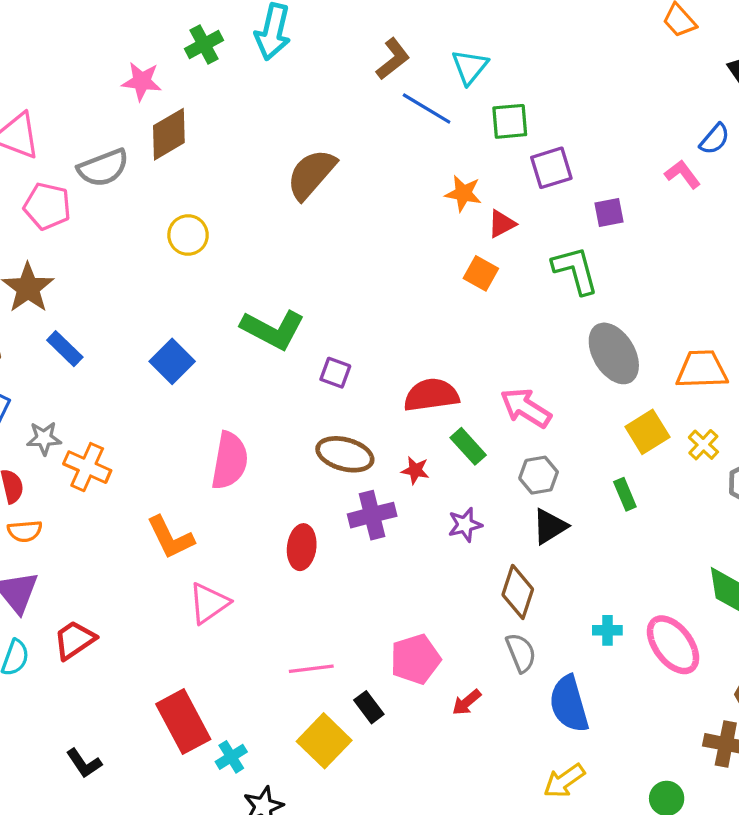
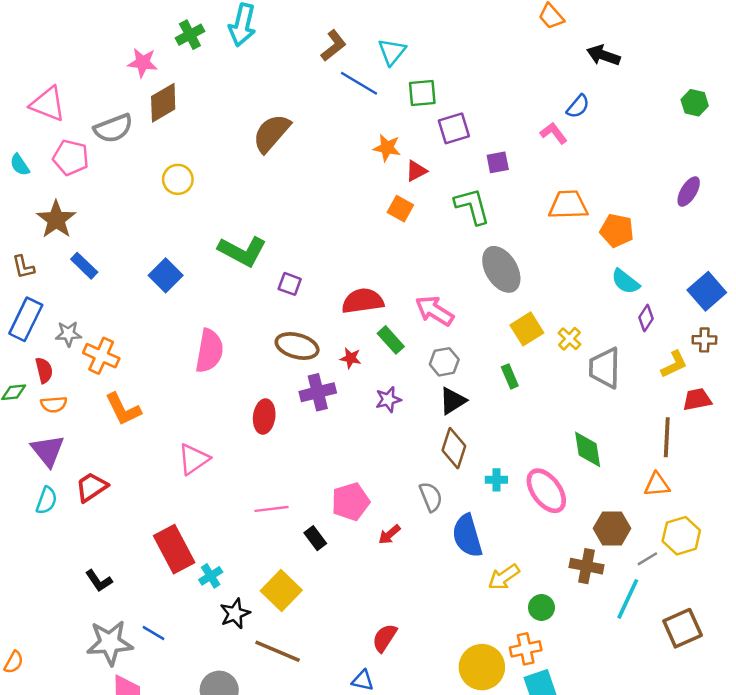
orange trapezoid: (702, 369) -> (568, 205), moved
orange L-shape: (170, 538) -> (123, 409), moved
brown diamond: (518, 592) -> (454, 448), moved
yellow square: (324, 741) -> (281, 590), moved
yellow arrow: (564, 781) -> (504, 577), moved

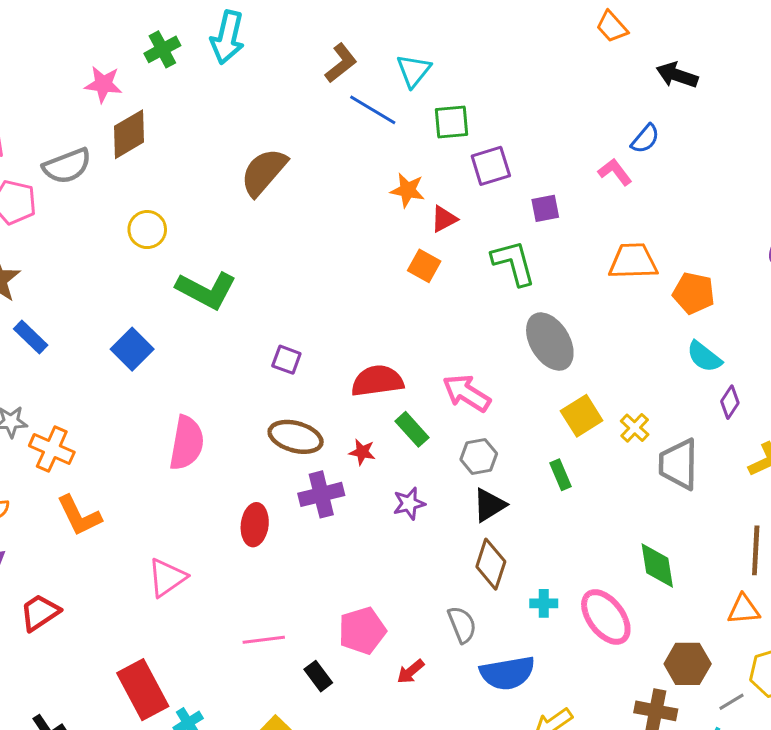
green L-shape: (242, 251) -> (206, 290), moved
blue semicircle: (467, 536) -> (507, 673), turned -84

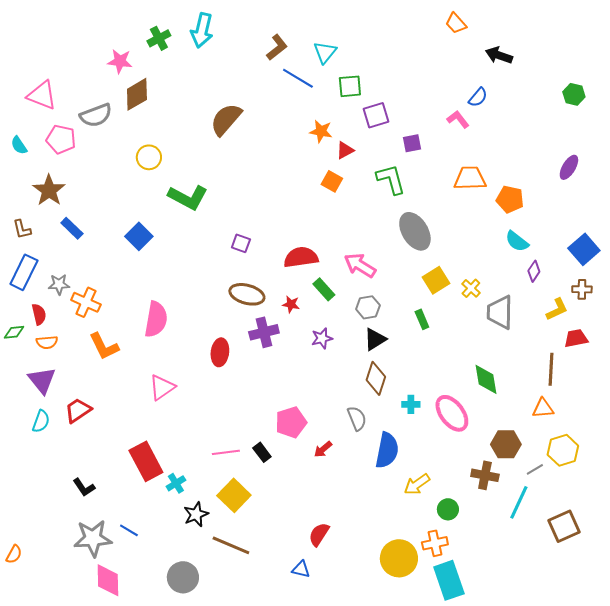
pink semicircle: (187, 443) -> (156, 319), moved
pink line: (264, 640) -> (226, 452), moved
blue semicircle: (507, 673) -> (387, 450), turned -69

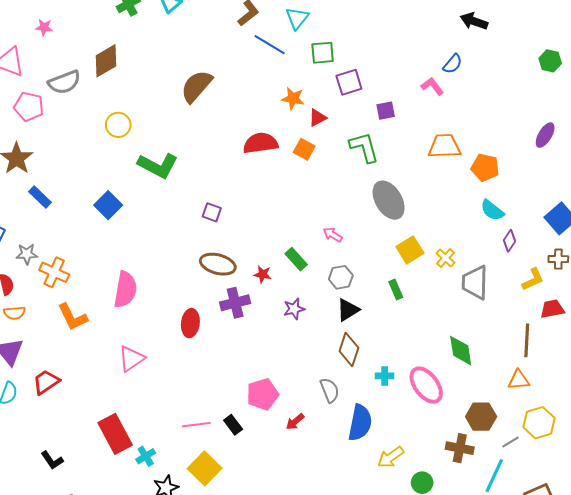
pink star: (120, 61) -> (44, 27), moved, size x0.7
red semicircle: (301, 257) -> (261, 143), moved
pink arrow: (360, 265) -> (333, 235), size x0.6

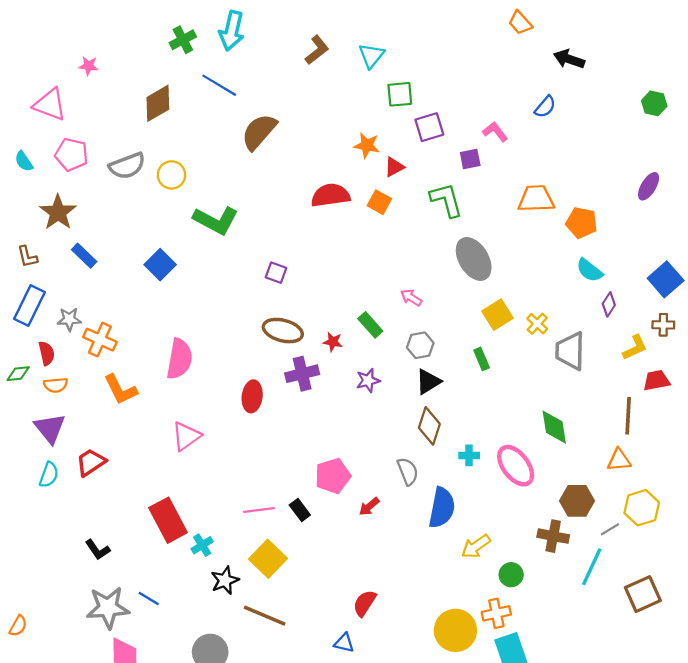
blue line: (270, 45) -> (219, 85), moved
gray semicircle: (64, 82) -> (127, 166), moved
pink L-shape: (432, 86) -> (495, 132), moved

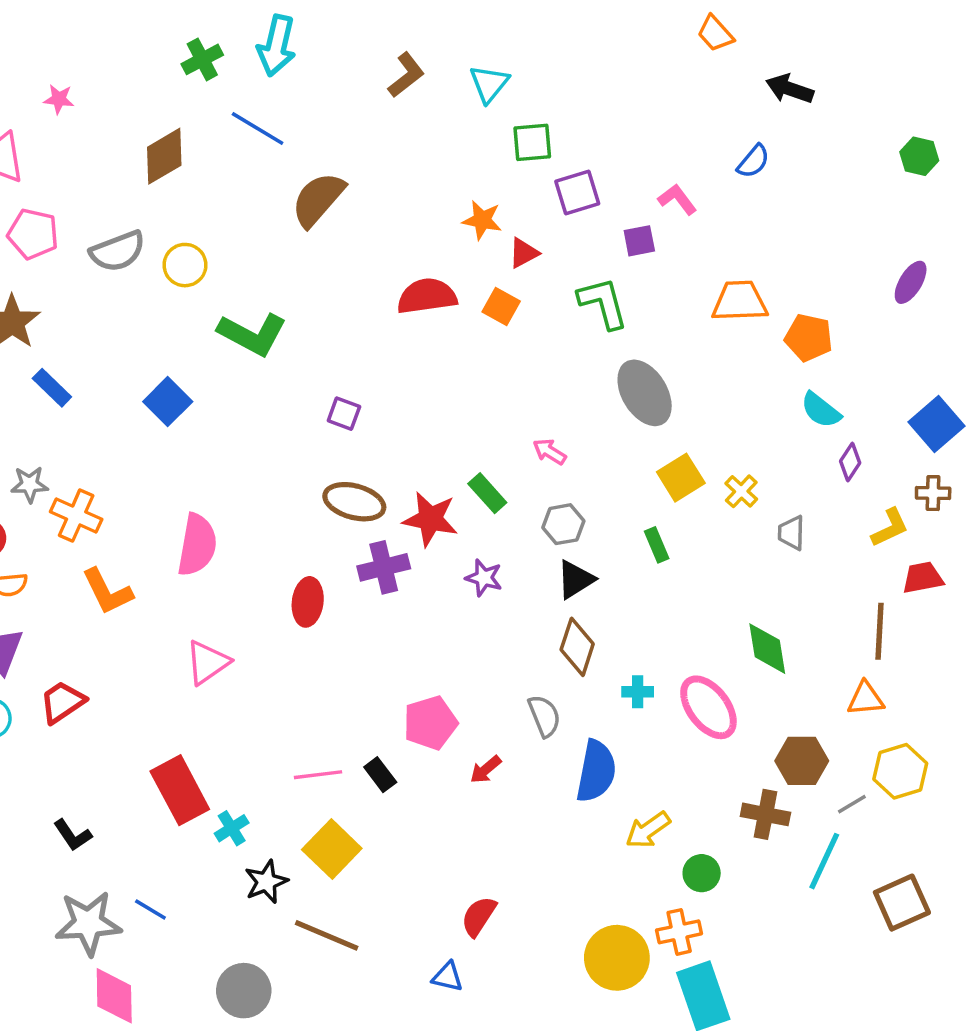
red star: (333, 342) -> (430, 519), size x1.8
gray trapezoid: (570, 351) -> (791, 533), size x0.6
purple star: (368, 380) -> (484, 578), turned 30

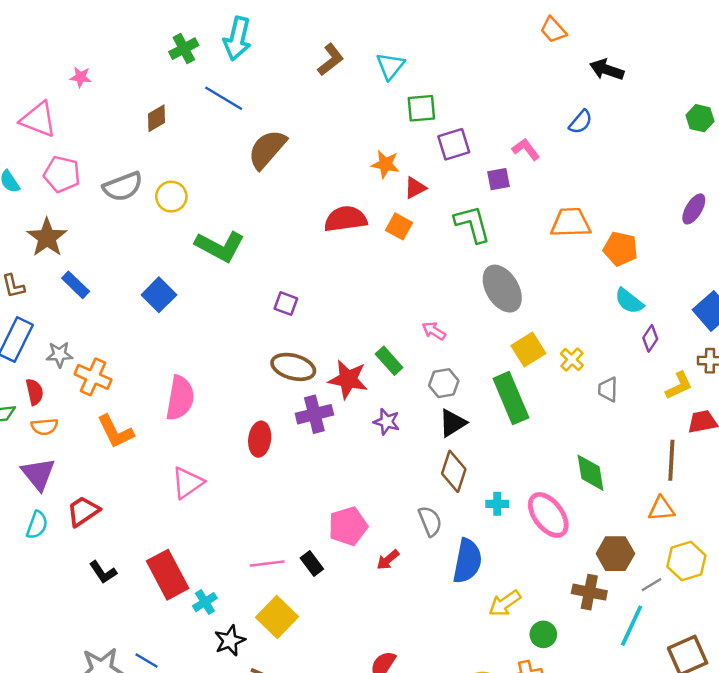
brown diamond: (164, 156) -> (156, 118), size x0.7
green rectangle: (657, 545) -> (511, 398), size x2.0
black L-shape: (73, 835) -> (103, 572), moved

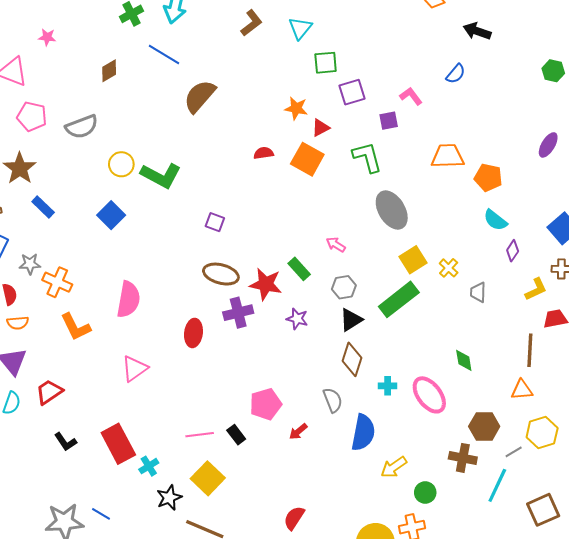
yellow circle: (171, 197) -> (121, 164), moved
red semicircle: (346, 219) -> (264, 153), size x0.6
orange square: (399, 226) -> (307, 159), size x1.5
green rectangle: (511, 398) -> (399, 299), turned 75
green diamond: (591, 473) -> (464, 360), size x0.7

